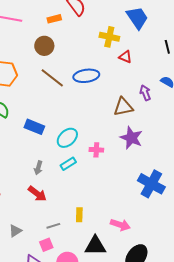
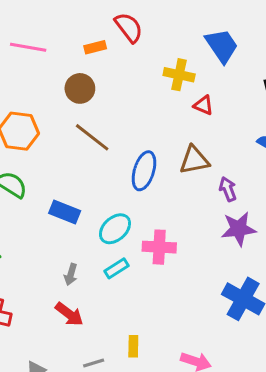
blue ellipse: (86, 76) -> (144, 171), moved, turned -65
purple arrow: (145, 93) -> (228, 189), moved
brown triangle: (123, 107) -> (194, 160), moved
purple star: (131, 138) -> (239, 229), moved, turned -30
pink cross: (96, 150) -> (159, 247), size x1.5

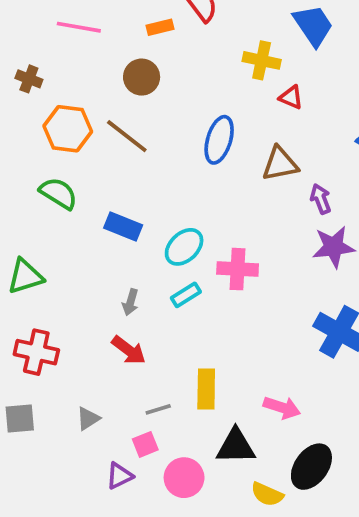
brown line: (92, 137) -> (127, 136), moved
blue ellipse: (144, 171) -> (219, 140), moved
yellow rectangle: (133, 346) -> (206, 389), size x1.5

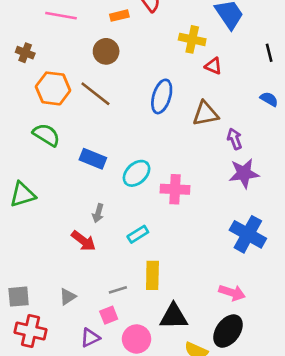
cyan rectangle: (186, 295) -> (138, 234), moved
red arrow: (129, 350) -> (84, 241), moved
red cross: (36, 352) -> (30, 331), moved
pink arrow: (282, 407) -> (232, 293), moved

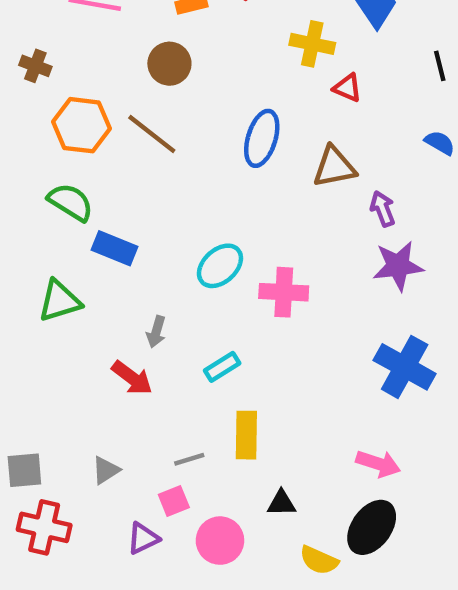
blue rectangle: (93, 159) -> (115, 248), moved
green triangle: (23, 195) -> (60, 301), moved
black triangle: (174, 316) -> (282, 503), size x0.6

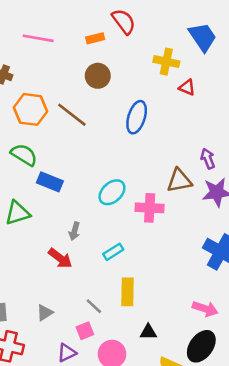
brown circle: (169, 64) -> (98, 76), moved
brown triangle: (334, 167) -> (179, 181), moved
gray line: (189, 459) -> (94, 306), turned 60

